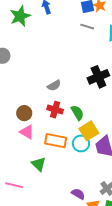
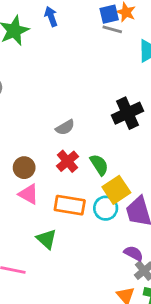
gray line: (87, 27) -> (112, 29), moved
red cross: (55, 110) -> (68, 161), turned 35
purple semicircle: (78, 194) -> (134, 253), moved

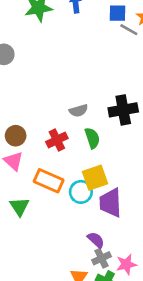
blue square: (109, 14) -> (118, 13), moved
gray semicircle: (65, 127) -> (79, 111), moved
green semicircle: (99, 165) -> (92, 138), moved

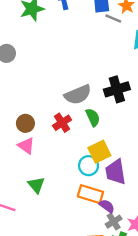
gray semicircle: (79, 111) -> (78, 95), size x1.6
orange rectangle: (49, 181) -> (90, 194), moved

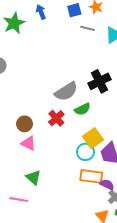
gray line: (113, 18) -> (88, 28), moved
green semicircle: (93, 117) -> (82, 109), turned 98
green triangle: (36, 185) -> (33, 177), moved

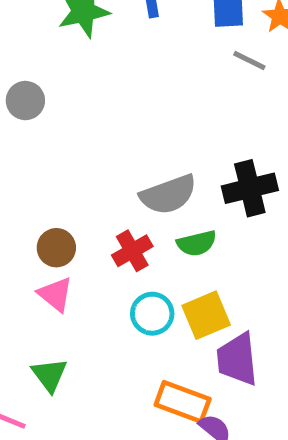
cyan circle: (86, 152) -> (152, 314), moved

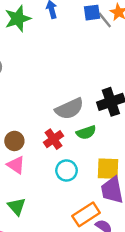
gray line: (249, 60) -> (105, 20), moved, turned 30
yellow square: (206, 315) -> (108, 169), moved, turned 30
orange rectangle: (183, 402) -> (86, 214), turned -48

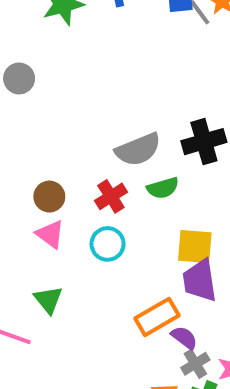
cyan circle: (66, 170) -> (108, 244), moved

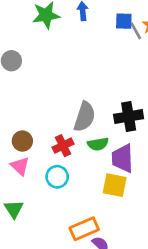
gray semicircle: (138, 150) -> (85, 117), turned -56
purple trapezoid: (200, 280) -> (123, 158), moved

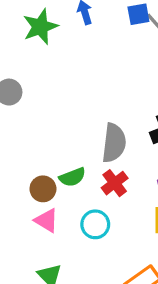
green semicircle: (98, 144) -> (72, 177), moved
red cross: (63, 146) -> (115, 183), moved

